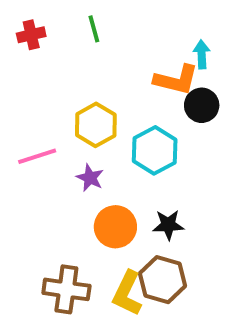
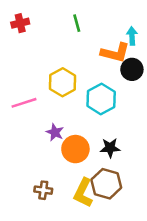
green line: (94, 29) -> (77, 23), moved
purple star: (90, 178) -> (55, 132), moved
brown cross: (66, 289) -> (43, 190), size x0.6

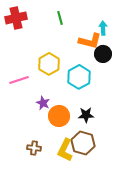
red cross: (20, 23) -> (16, 18), size x1.5

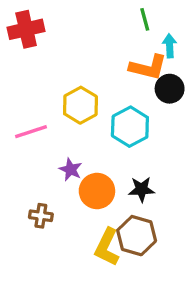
green line: (60, 18) -> (145, 19), moved
brown cross: (34, 148) -> (41, 216), moved

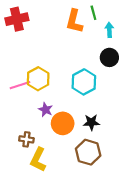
orange L-shape: (148, 67) -> (74, 21), moved, turned 90
yellow hexagon: (80, 105) -> (38, 79), moved
yellow L-shape: (107, 247) -> (38, 160), moved

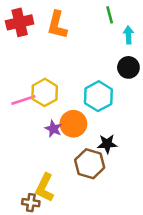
orange L-shape: (74, 21) -> (57, 25), moved
orange circle: (63, 123) -> (73, 124), moved
brown cross: (26, 139) -> (31, 203), moved
brown hexagon: (88, 152) -> (90, 164), moved

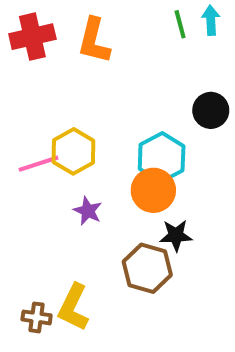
cyan arrow: (128, 35) -> (211, 20), moved
orange circle: (73, 124) -> (153, 190), moved
brown cross: (31, 203) -> (37, 317), moved

